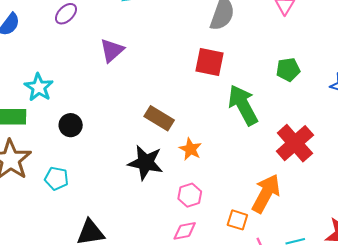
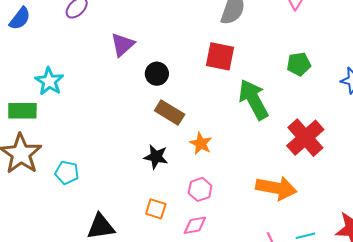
black circle: (71, 125) -> (157, 74), moved
black star: (146, 163) -> (156, 157), size x0.7
orange arrow: (266, 194) -> (276, 188), turned 72
orange square: (237, 220) -> (156, 209), moved

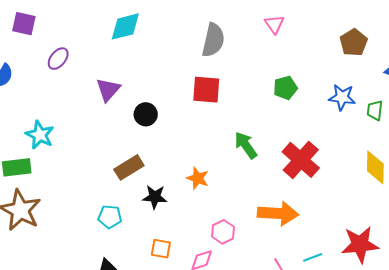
green arrow: (254, 99) -> (246, 145), moved, size x0.7
brown rectangle: (170, 113) -> (129, 167), moved, turned -56
cyan pentagon: (67, 173) -> (110, 217), moved
pink hexagon: (200, 189) -> (223, 232), moved

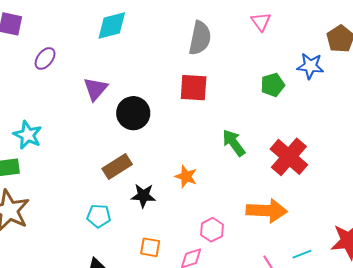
blue star: (342, 97) -> (310, 66), moved
black circle: (146, 114) -> (133, 113), size x1.4

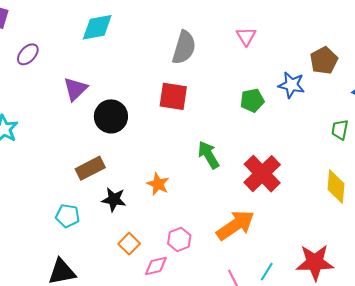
orange arrow: (267, 211) -> (235, 225), turned -42
orange square: (150, 247) -> (129, 244), moved, turned 30
cyan line: (302, 254) -> (267, 272), turned -42

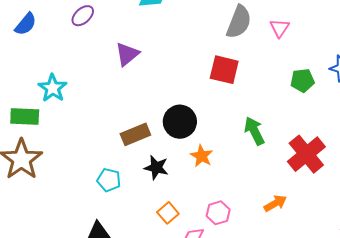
pink triangle: (246, 36) -> (279, 28), moved
black circle: (111, 116) -> (180, 122), moved
orange arrow: (235, 225) -> (275, 203), size x0.6

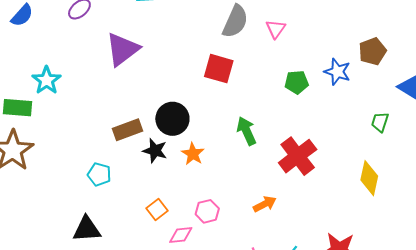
purple triangle: (127, 54) -> (122, 49), size x1.4
black star: (156, 168) -> (155, 151), moved

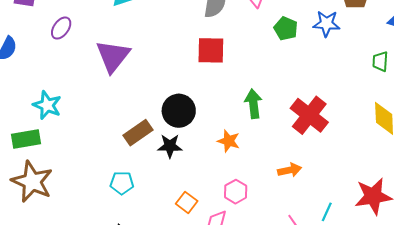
green pentagon: (297, 82) -> (286, 28), moved, turned -30
green arrow: (247, 131) -> (253, 104), turned 32
orange star: (193, 154) -> (229, 141), moved
orange arrow: (265, 204) -> (290, 170), turned 30

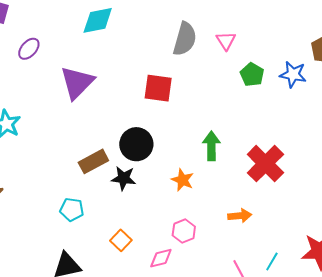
red square: (211, 50) -> (158, 88), moved
orange square: (187, 202) -> (121, 240), moved

